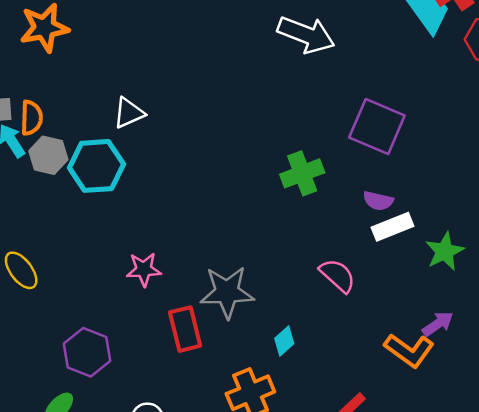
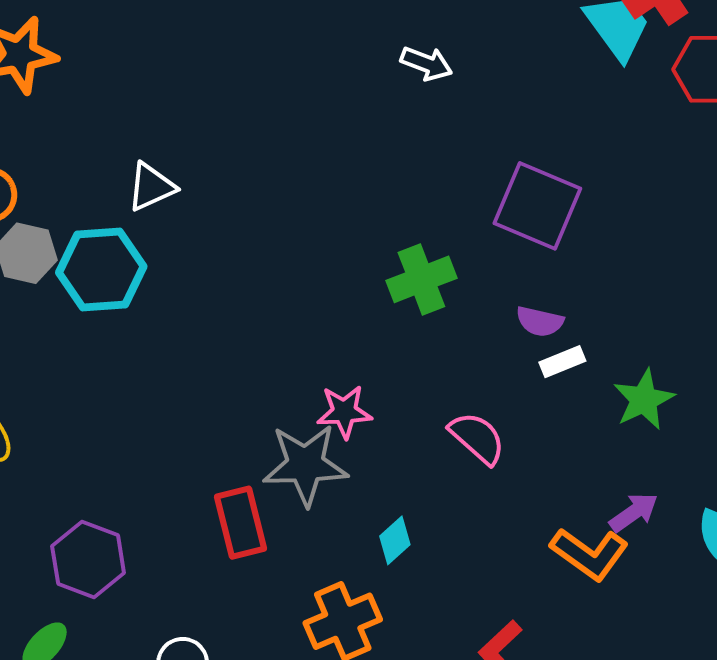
white arrow: (306, 35) -> (426, 63), size x0.6
white rectangle: (393, 227) -> (562, 362), size x0.7
pink star: (144, 269) -> (344, 412), moved

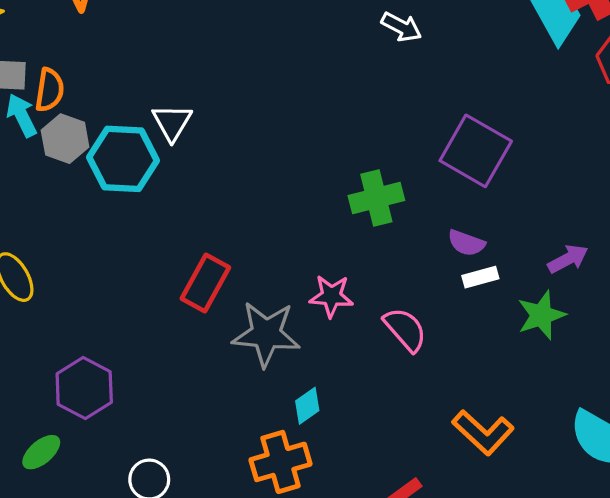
white triangle: (151, 187) -> (172, 122), moved, turned -42
pink star: (344, 412) -> (331, 296), moved
purple arrow: (634, 512) -> (568, 259), moved
red rectangle: (241, 523) -> (205, 283), moved, turned 36
cyan diamond: (395, 540) -> (307, 406), moved

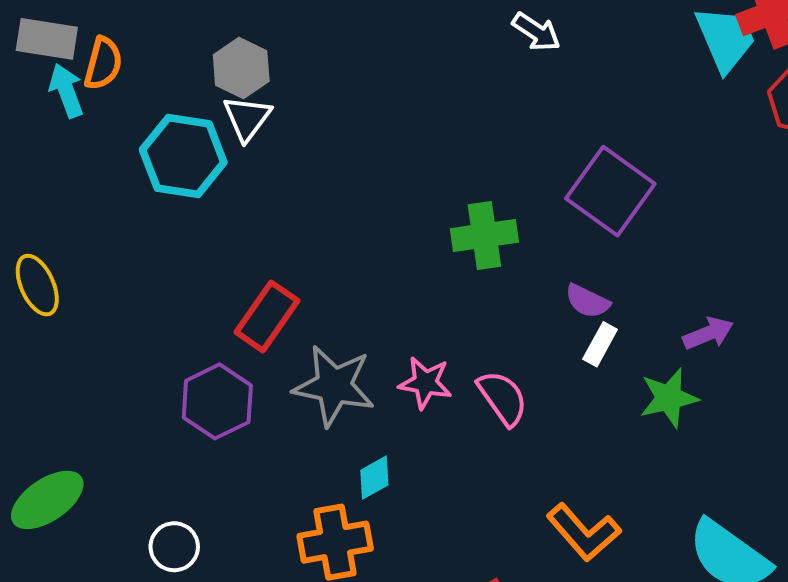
gray hexagon: (65, 139) -> (241, 68), moved
white rectangle: (480, 277) -> (600, 344), turned -52
pink star: (331, 296) -> (425, 383), moved
purple hexagon: (84, 388) -> (217, 401), moved
green ellipse: (41, 452) -> (47, 500), size x1.5

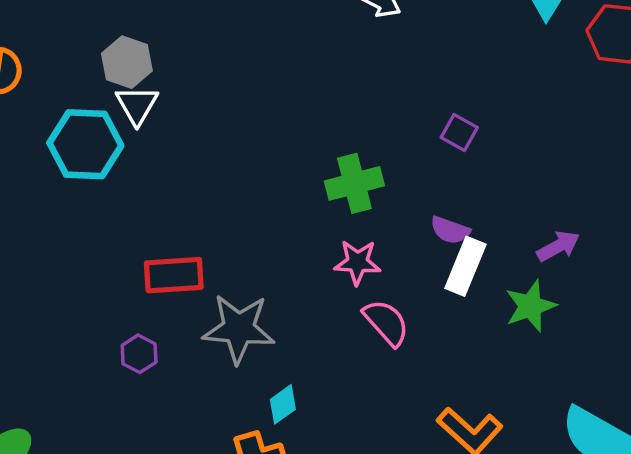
purple square: (610, 191) -> (459, 132), size x0.5
red rectangle: (267, 316) -> (174, 275), turned 58
white rectangle: (600, 344) -> (465, 266), size x1.5
pink star: (425, 383) -> (357, 262), moved
purple hexagon: (217, 401) -> (139, 354), size x0.6

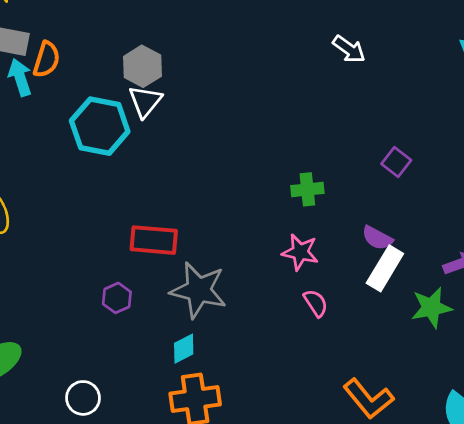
green cross: (354, 183) -> (307, 189), size x0.7
pink semicircle: (386, 323) -> (316, 303), size x0.7
cyan diamond: (283, 404) -> (184, 349), moved

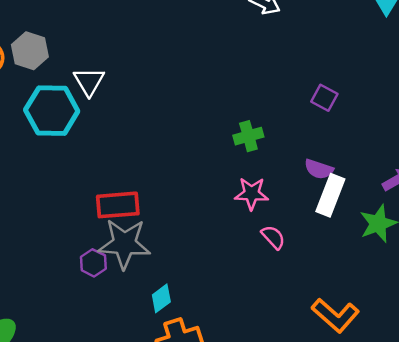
gray hexagon: (142, 66) -> (30, 51), moved
gray star: (199, 290) -> (124, 244), moved

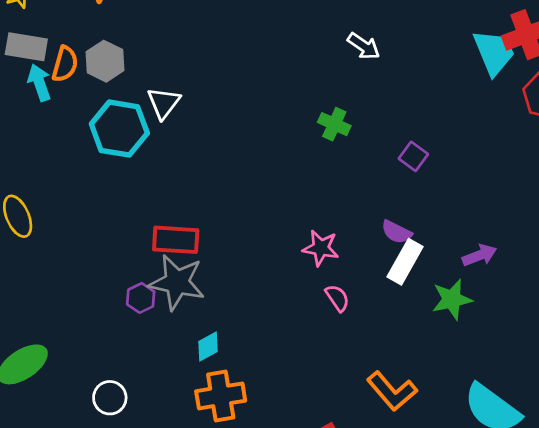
green cross: (248, 136) -> (334, 124), moved, turned 32

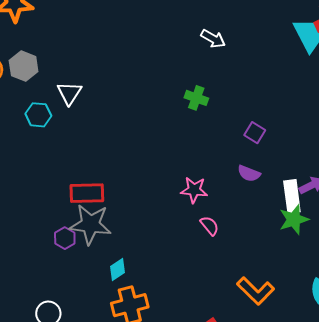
cyan hexagon: (119, 129) -> (38, 115), size x0.6
purple square: (413, 156) -> (255, 133), moved
white rectangle: (405, 262) -> (292, 196), moved, turned -32

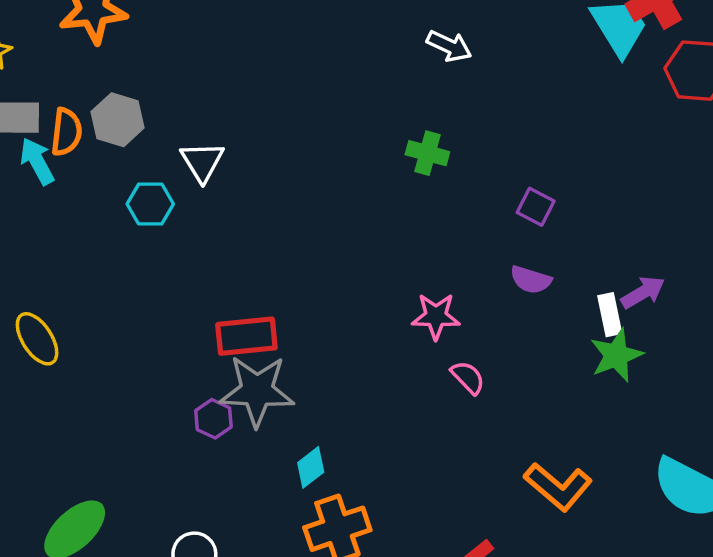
white rectangle: (292, 196) -> (610, 315), size x0.7

